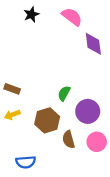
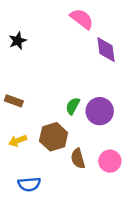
black star: (31, 14) -> (18, 41), moved
purple circle: (88, 111) -> (100, 111), moved
yellow arrow: (12, 115) -> (18, 141), moved

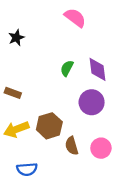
purple diamond: (106, 50) -> (97, 69), moved
green semicircle: (73, 106) -> (67, 68), moved
yellow arrow: (18, 141) -> (16, 129), size x1.5

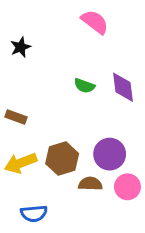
green semicircle: (67, 68) -> (84, 86), turned -98
purple circle: (92, 102) -> (110, 154), moved
brown semicircle: (72, 146) -> (90, 184), turned 108

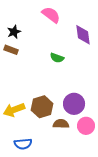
pink semicircle: (95, 22) -> (51, 15), moved
purple diamond: (123, 87) -> (83, 35), moved
brown rectangle: (16, 117) -> (11, 50), moved

